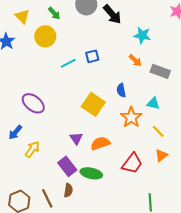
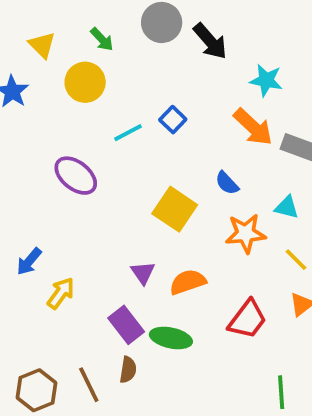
blue square: (92, 56) -> (173, 120), turned -32
orange arrow: (135, 60) -> (253, 127), size x1.6
blue semicircle: (121, 90) -> (227, 183), turned -32
purple ellipse: (33, 103) -> (76, 176), moved
orange star: (131, 117) -> (246, 233), turned 30

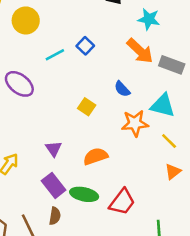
cyan triangle: (287, 207) -> (163, 106), size x1.5
yellow square: (175, 209) -> (87, 107), size x0.6
purple triangle: (143, 273) -> (54, 149), moved
red trapezoid: (247, 319) -> (122, 202), moved

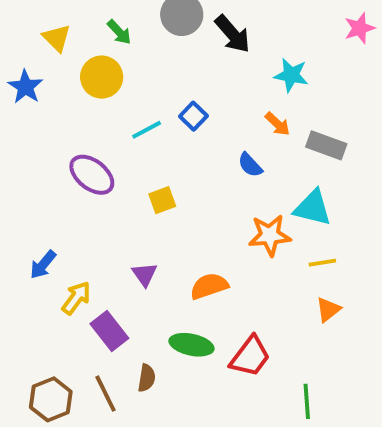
orange arrow: (140, 51) -> (277, 124), size x0.6
blue semicircle: (122, 89) -> (250, 165), moved
yellow square: (87, 107) -> (162, 200), moved, turned 36
yellow line: (169, 141) -> (322, 263), turned -54
purple rectangle: (54, 185) -> (109, 331), moved

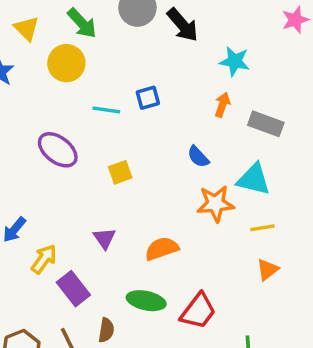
green arrow: (119, 32) -> (82, 23), size x1.4
blue square: (193, 116) -> (148, 98), turned 30
orange arrow: (277, 124) -> (222, 105), turned -115
cyan line: (147, 130) -> (106, 110), turned 36
blue semicircle: (250, 165) -> (198, 157), moved

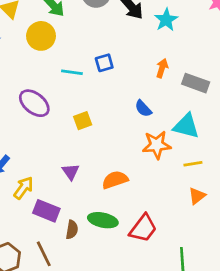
cyan star: (235, 61) -> (166, 20), moved, turned 30
purple rectangle: (73, 289) -> (46, 211), turned -30
brown semicircle: (106, 330) -> (72, 230), moved

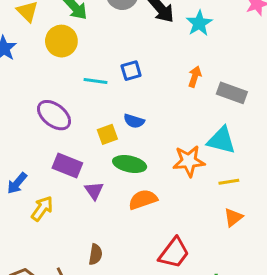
blue semicircle: (143, 109) -> (134, 121), moved, turned -30
purple rectangle: (46, 211) -> (67, 165), moved
green ellipse: (103, 220) -> (130, 164), moved

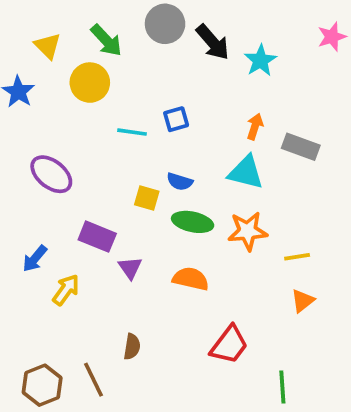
purple ellipse: (54, 115) -> (51, 174), moved
yellow square: (107, 134) -> (147, 198), turned 36
cyan triangle: (221, 140) -> (246, 172), moved
green ellipse: (130, 164) -> (193, 222), moved
orange semicircle: (143, 200) -> (191, 279), turned 32

